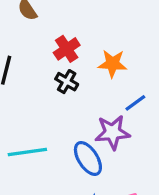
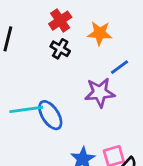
blue ellipse: (88, 159) -> (50, 115), moved

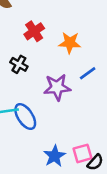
black cross: (60, 49) -> (19, 64), moved
purple star: (100, 93) -> (57, 87), moved

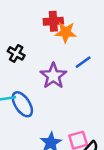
red cross: (34, 31) -> (53, 21), moved, turned 30
purple star: (57, 87) -> (53, 76), turned -30

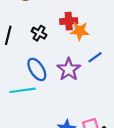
black cross: (16, 53) -> (39, 33), moved
blue ellipse: (22, 104) -> (37, 69), moved

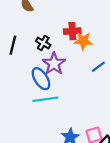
purple star: (69, 69) -> (54, 64), moved
cyan line: (23, 90) -> (45, 99), moved

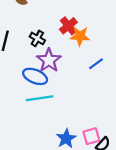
red cross: (72, 31) -> (68, 26), turned -35
blue ellipse: (41, 79) -> (35, 76), turned -35

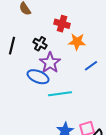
red cross: (68, 26) -> (62, 24), moved, turned -35
cyan line: (40, 98) -> (60, 94), moved

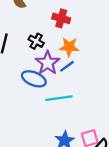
orange star: (77, 42) -> (69, 47), moved
blue line: (91, 66) -> (67, 66), moved

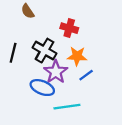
black cross: (36, 41) -> (44, 51), size x1.5
blue line: (67, 66) -> (86, 75), moved

